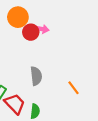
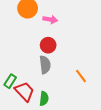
red circle: (31, 32) -> (48, 45), moved

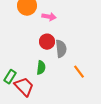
gray semicircle: (45, 65) -> (61, 49), moved
green semicircle: (44, 99) -> (41, 68), moved

